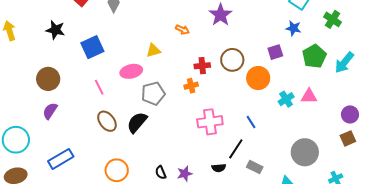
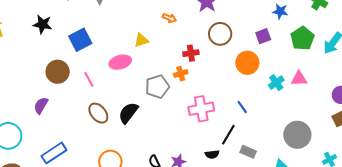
brown circle: (232, 60) -> (220, 34), moved
brown circle: (48, 79) -> (58, 72), moved
gray pentagon: (153, 93) -> (157, 87), moved

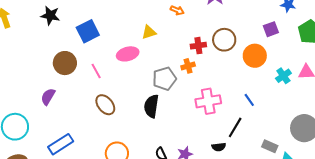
brown circle: (220, 34) -> (224, 40), moved
black semicircle: (128, 113) -> (151, 106), moved, turned -30
gray rectangle: (248, 152) -> (270, 146), moved

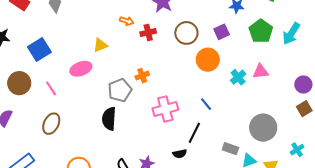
brown circle: (224, 40) -> (186, 33), moved
red cross: (198, 46) -> (148, 33), moved
brown ellipse: (105, 105) -> (51, 124), moved, turned 70

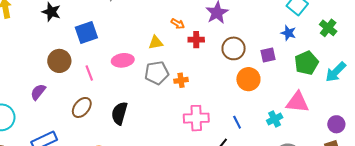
yellow triangle: (100, 45) -> (156, 43), moved
pink triangle: (261, 71) -> (297, 102), size x1.4
cyan cross: (238, 77) -> (275, 119), moved
gray pentagon: (120, 90) -> (157, 73), moved
black semicircle: (109, 119) -> (119, 113), moved

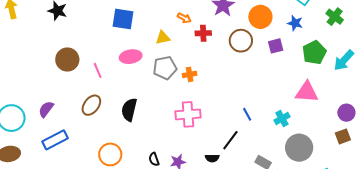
blue square: (86, 33) -> (123, 19), moved, turned 30
orange circle: (248, 79) -> (260, 17), moved
purple semicircle: (38, 92) -> (46, 109), moved
pink cross: (196, 118) -> (188, 114), moved
cyan cross: (275, 119) -> (282, 118), moved

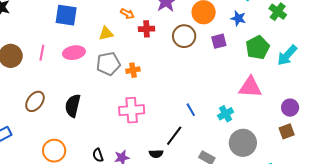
pink line: (98, 70) -> (42, 53), moved, turned 35

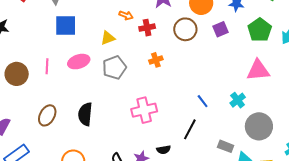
orange cross: (133, 70) -> (156, 60), moved
black semicircle: (156, 154) -> (164, 150), moved

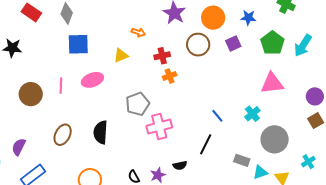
red cross: (147, 28) -> (162, 56), moved
gray pentagon: (114, 68) -> (138, 104), moved

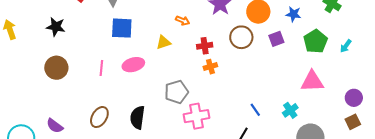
cyan arrow: (303, 45) -> (346, 46), size x0.6
brown circle: (31, 94) -> (56, 68), moved
purple semicircle: (19, 147) -> (55, 126), turned -84

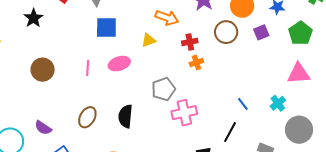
orange arrow: (183, 21) -> (167, 18), size x1.6
black star: (56, 27) -> (33, 18), moved, turned 30

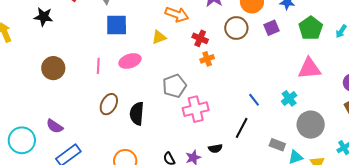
black star: (33, 18) -> (43, 17), turned -30
red cross: (190, 42) -> (200, 38), turned 35
brown ellipse: (87, 117) -> (109, 104), moved

